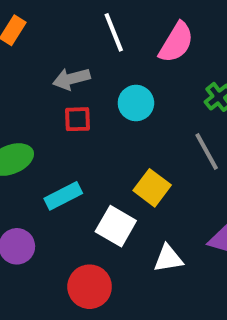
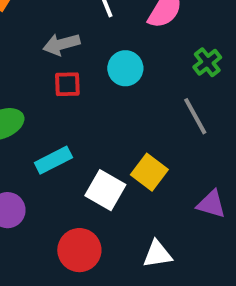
yellow square: (152, 188) -> (149, 172), moved
white triangle: (168, 258) -> (157, 254), moved

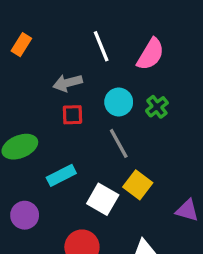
green cross: (207, 62) -> (157, 107), moved
gray line: (195, 116) -> (119, 143), moved

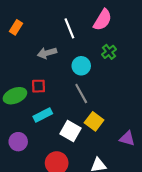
pink semicircle: (151, 54) -> (103, 20), moved
green cross: (157, 107) -> (109, 52), moved
red square: (72, 115) -> (38, 86), moved

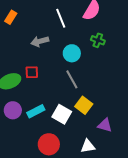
green cross: (109, 52) -> (98, 40), turned -32
cyan rectangle: (43, 115) -> (36, 111), moved
purple triangle: (127, 138) -> (105, 125), moved
purple circle: (18, 142) -> (13, 110), moved

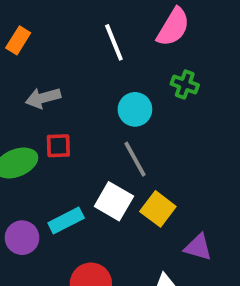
gray arrow: (40, 41) -> (43, 98), moved
purple circle: (13, 110) -> (22, 238), moved
white square: (62, 114) -> (114, 201), moved

